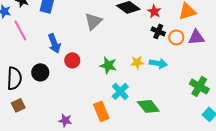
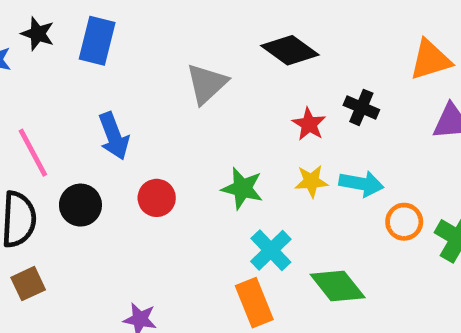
red star: (154, 11) -> (309, 124), moved
pink line: (20, 30) -> (33, 153), moved
orange circle: (176, 37) -> (404, 222), moved
red circle: (72, 60) -> (157, 198), moved
orange rectangle: (101, 111) -> (254, 303), moved

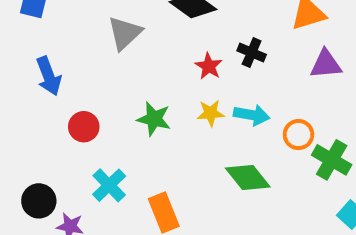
black circle: (80, 205) -> (39, 201), moved
orange circle: (404, 222) -> (298, 135), moved
cyan cross: (271, 250) -> (109, 185), moved
green diamond: (338, 286) -> (248, 177), moved

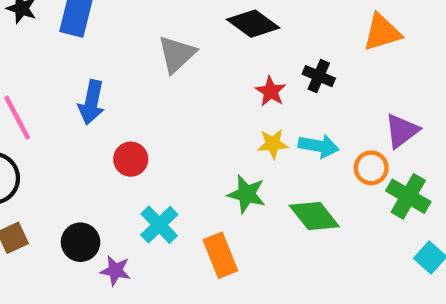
purple triangle: (326, 64) -> (402, 131), moved, turned -32
blue arrow: (49, 76) -> (91, 102), turned 33
green star: (154, 119) -> (247, 194), moved

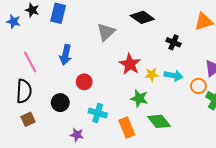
red star: (271, 91) -> (130, 64), moved, size x1.5
green diamond: (314, 216) -> (159, 121), moved
cyan cross: (159, 225) -> (98, 113), turned -30
black circle: (80, 242) -> (60, 103), moved

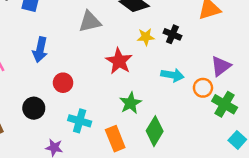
gray triangle: (106, 32) -> (90, 22), turned 30
yellow star: (152, 75) -> (146, 37), moved
green star: (139, 98) -> (130, 103), turned 30
green diamond: (159, 121) -> (155, 131), turned 70

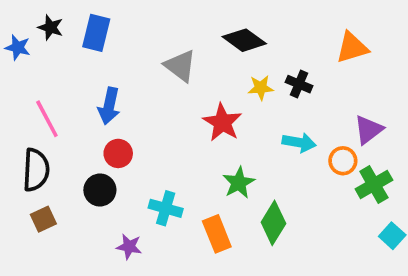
gray triangle: (90, 22) -> (180, 66), turned 50
red circle: (63, 83) -> (118, 153), moved
green cross: (225, 104) -> (374, 185), turned 30

